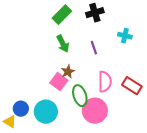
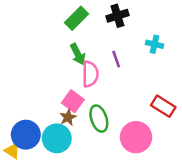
brown star: (68, 72) -> (68, 117), moved
pink semicircle: (105, 82) -> (90, 74), moved
blue circle: (21, 109) -> (26, 135), size x1.5
pink circle: (95, 111) -> (136, 137), moved

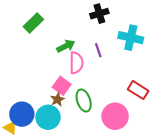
green rectangle: (77, 18) -> (33, 23), moved
cyan cross: (155, 44) -> (131, 38), size x1.6
green arrow: (78, 54) -> (66, 46), turned -90

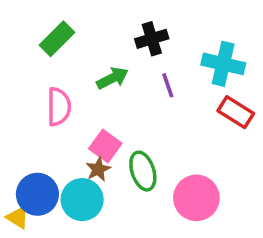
black cross: (99, 14) -> (152, 39), moved
pink semicircle: (76, 63) -> (59, 107), moved
red rectangle: (138, 90) -> (236, 112), moved

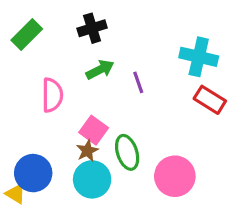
green rectangle: (57, 39) -> (27, 35), moved
black cross: (152, 39) -> (92, 28), moved
purple line: (168, 85) -> (138, 82), moved
cyan circle: (82, 200) -> (92, 179), moved

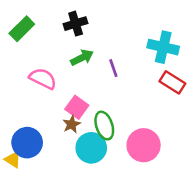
pink semicircle: (52, 95) -> (43, 78), turned -64
cyan circle: (92, 179) -> (91, 148), moved

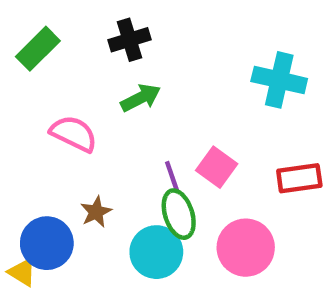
purple line: (113, 68) -> (172, 176), moved
red rectangle: (172, 82) -> (299, 178), moved, turned -40
pink square: (77, 107) -> (217, 167), moved
brown star: (72, 124) -> (96, 212), moved

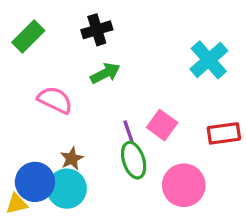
cyan cross: (279, 80) -> (209, 60), turned 36
cyan circle: (156, 252) -> (67, 189), moved
yellow triangle: (22, 272) -> (17, 204), turned -45

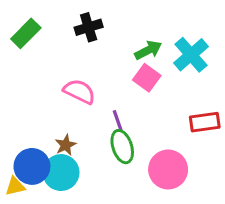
green arrow: (105, 73) -> (148, 50), moved
pink semicircle: (55, 100) -> (79, 91), moved
pink square: (162, 125) -> (147, 78), moved

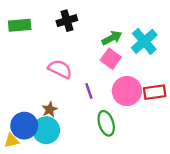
green rectangle: (26, 33) -> (20, 25), turned 40
green ellipse: (122, 147) -> (106, 123), moved
pink circle: (168, 169) -> (127, 91), moved

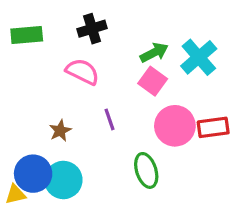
pink semicircle: (60, 69) -> (82, 72), moved
purple line: (89, 91) -> (110, 119), moved
brown star: (50, 109) -> (60, 131), moved

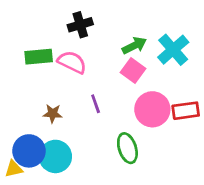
green rectangle: (27, 35) -> (39, 57), moved
brown star: (60, 131) -> (53, 113), turned 30

